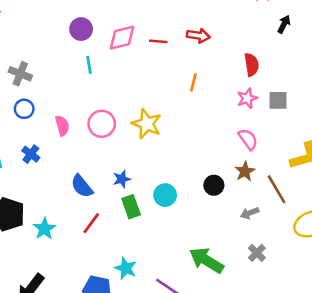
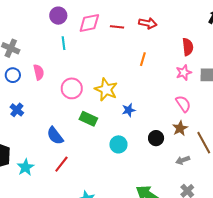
pink semicircle: (62, 126) -> (39, 72), moved
blue star: (122, 179) -> (129, 110), moved
green rectangle: (131, 207) -> (88, 119), moved, turned -48

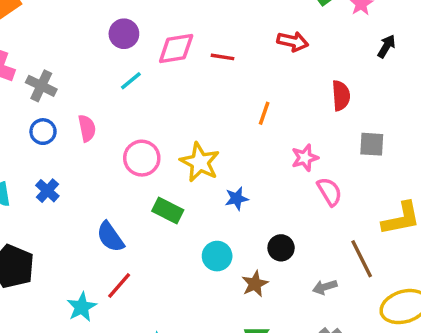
red arrow: (148, 23) -> (293, 41), moved
cyan line: (63, 43) -> (131, 81), turned 56
pink star: (184, 72) -> (305, 158), moved
brown star: (180, 128) -> (255, 284), moved
cyan star: (26, 167) -> (82, 307), moved

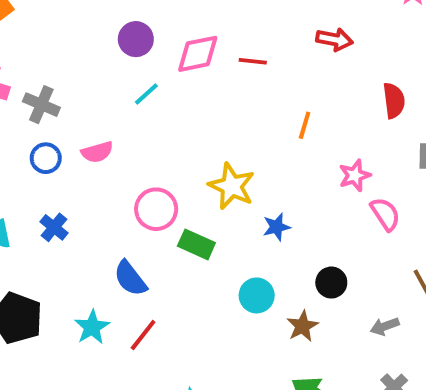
pink semicircle: (87, 128) -> (97, 152), turned 88
pink circle: (142, 158) -> (156, 209), moved
cyan star: (82, 307) -> (92, 327), moved

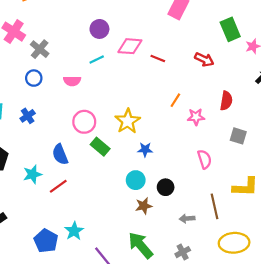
pink semicircle: (97, 152) -> (72, 81), moved
pink star: (355, 175) -> (196, 117), moved
cyan circle: (257, 295) -> (136, 180), moved

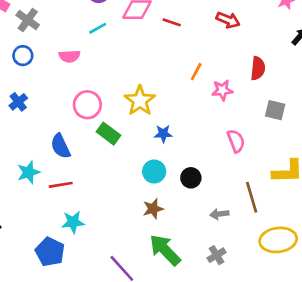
red line: (58, 186) -> (61, 185), turned 30
brown star: (144, 206) -> (153, 209), moved
cyan star: (74, 231) -> (73, 222), moved, turned 30

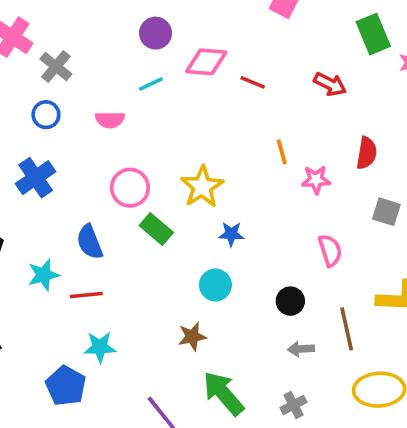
orange line: (196, 72) -> (282, 152), turned -48
blue cross: (18, 102) -> (36, 178), size x1.5
black circle: (191, 178) -> (290, 301), moved
brown star: (153, 209) -> (192, 337), moved

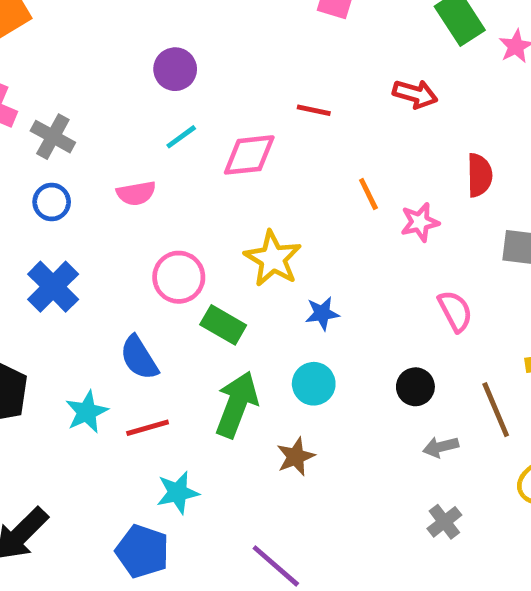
pink diamond: (206, 62) -> (249, 155), moved
green arrow: (223, 393) -> (237, 404), moved, turned 72

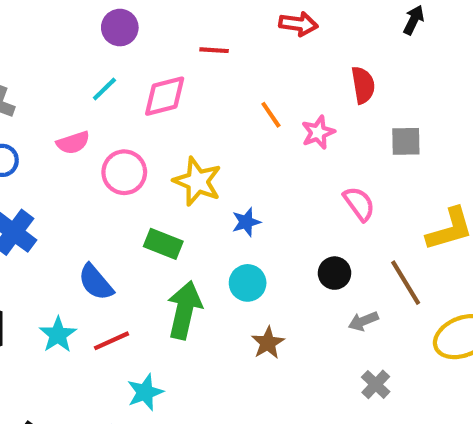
purple circle: (175, 69) -> (120, 28), moved
pink circle: (179, 277) -> (124, 172), moved
brown star: (296, 457) -> (268, 343), moved

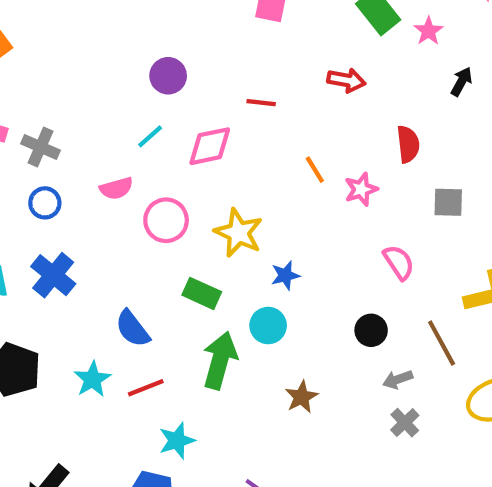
cyan circle: (248, 283) -> (268, 326), moved
gray cross: (376, 384) -> (405, 423), moved

